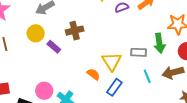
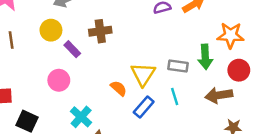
cyan line: (147, 76) -> (175, 96), moved
pink circle: (44, 91) -> (59, 80), moved

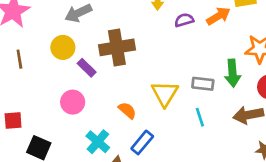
brown cross: (100, 31) -> (117, 47), size x1.4
orange semicircle: (119, 88) -> (127, 110), moved
blue rectangle: (144, 107) -> (142, 142), moved

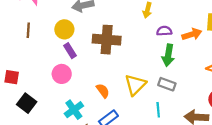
purple rectangle: (87, 68) -> (70, 51), moved
green arrow: (233, 73) -> (168, 55), moved

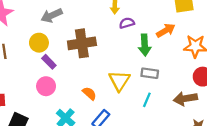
purple semicircle: (164, 31) -> (127, 23), moved
orange arrow: (192, 34) -> (166, 30), moved
cyan line: (158, 110) -> (147, 100), turned 40

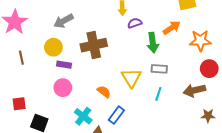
purple rectangle: (49, 62) -> (64, 65), turned -32

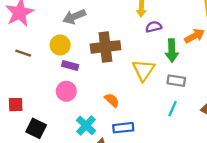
brown line: (21, 58) -> (23, 53), turned -64
yellow triangle: (131, 78) -> (143, 70), moved
blue rectangle: (116, 115) -> (123, 128), turned 42

